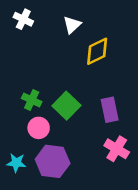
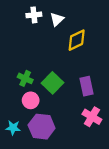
white cross: (23, 19) -> (34, 15), moved, turned -32

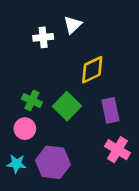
white cross: (34, 15) -> (43, 37), moved
yellow diamond: (77, 40) -> (92, 70), moved
pink circle: (31, 100) -> (25, 129), moved

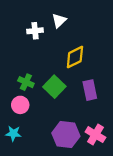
pink cross: (117, 150) -> (95, 135), moved
purple hexagon: (53, 162) -> (66, 135), moved

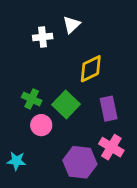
pink circle: (20, 105) -> (41, 125), moved
pink cross: (95, 135) -> (111, 147), moved

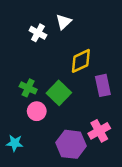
white cross: (43, 37) -> (38, 33), turned 35
purple rectangle: (109, 109) -> (103, 85), moved
pink cross: (111, 147) -> (99, 131), turned 30

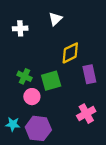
white cross: (38, 33) -> (20, 28), moved, turned -32
green square: (59, 93) -> (51, 81), turned 30
purple hexagon: (71, 144) -> (38, 128), moved

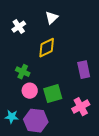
white cross: (20, 28) -> (19, 27), turned -32
yellow diamond: (70, 53) -> (47, 48), moved
green square: (51, 81) -> (53, 94), moved

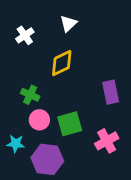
cyan star: (12, 117) -> (16, 144), moved

